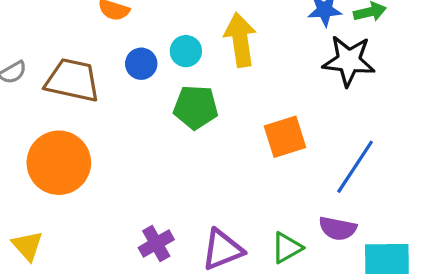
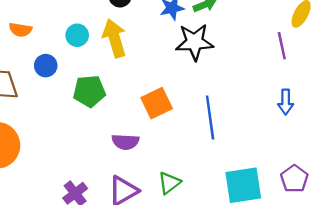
cyan circle: (186, 51) -> (77, 35), moved
blue line: (355, 167) -> (210, 118), turned -33
purple semicircle: (338, 228) -> (125, 142), moved

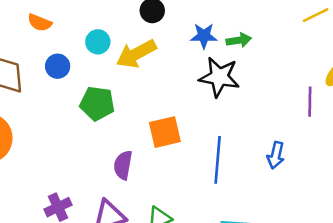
yellow arrow: (114, 38) -> (136, 54), turned -114
blue arrow: (286, 102) -> (276, 155), moved
purple semicircle: (125, 142) -> (123, 165), turned 84

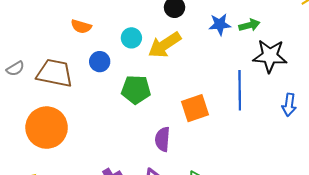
black star: (219, 77) -> (270, 56), moved
blue arrow: (276, 155) -> (289, 105), moved
blue line: (218, 160) -> (240, 90), moved

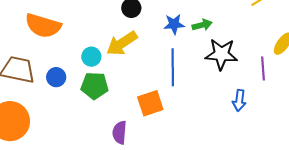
orange semicircle: (81, 26) -> (43, 26), size x1.8
cyan circle: (131, 38) -> (91, 57), moved
blue circle: (100, 62) -> (56, 77), moved
blue line: (240, 90) -> (173, 67), moved

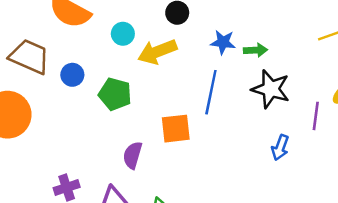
cyan circle: (91, 57) -> (123, 34), moved

